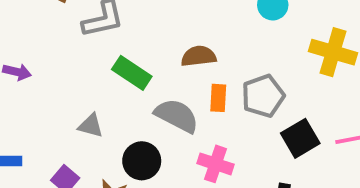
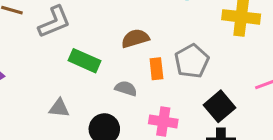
gray semicircle: (177, 116) -> (126, 88), size x0.6
black square: (300, 138) -> (220, 106), moved

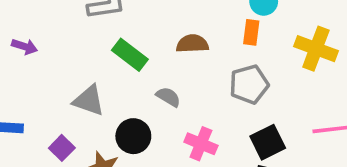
orange rectangle: (156, 69) -> (251, 32), moved
gray triangle: (59, 108) -> (89, 101), size x1.4

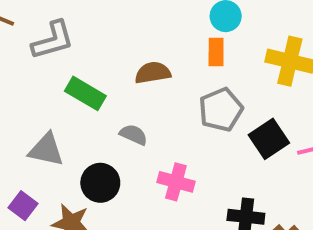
black square: (268, 142) -> (269, 139), moved

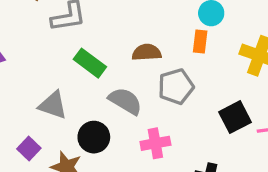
gray pentagon: (221, 110) -> (176, 86), moved
gray semicircle: (134, 135) -> (125, 101), size x1.5
pink cross: (176, 182) -> (155, 143), turned -32

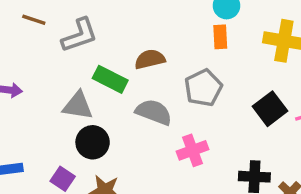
brown semicircle: (147, 52) -> (150, 59), moved
gray triangle: (53, 105) -> (78, 106), moved
black circle: (94, 137) -> (93, 142), moved

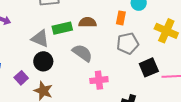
orange rectangle: (220, 37) -> (121, 18), moved
green rectangle: (110, 79) -> (62, 28), turned -54
gray pentagon: (203, 88) -> (128, 43), moved

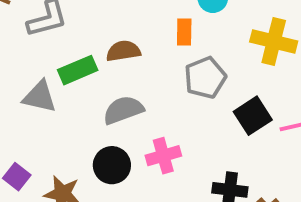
gray semicircle: (82, 53) -> (123, 110), turned -45
black circle: (43, 61) -> (112, 165), moved

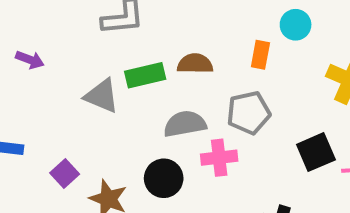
gray pentagon: (205, 78) -> (249, 113), moved
pink cross: (163, 156) -> (219, 158), moved

